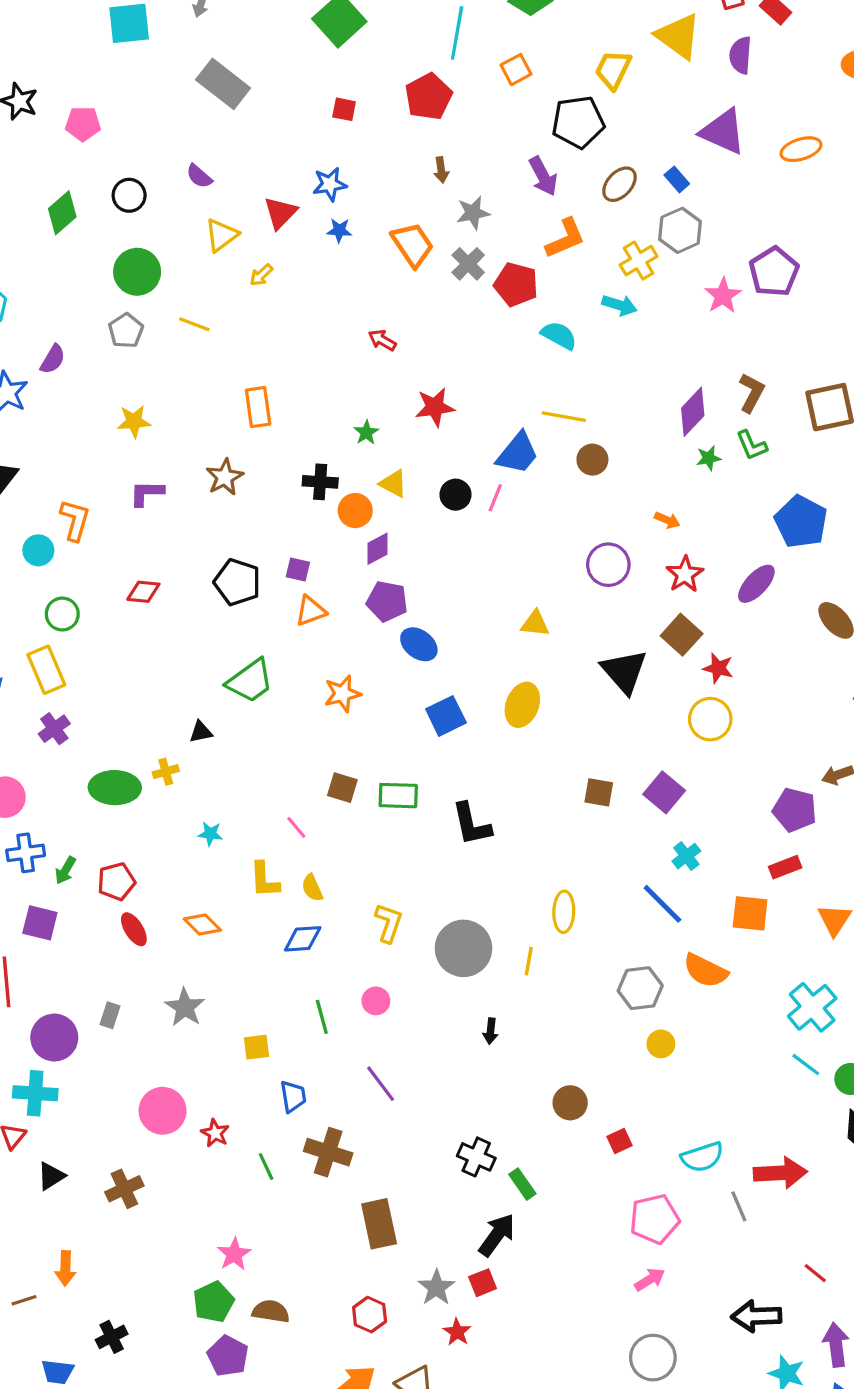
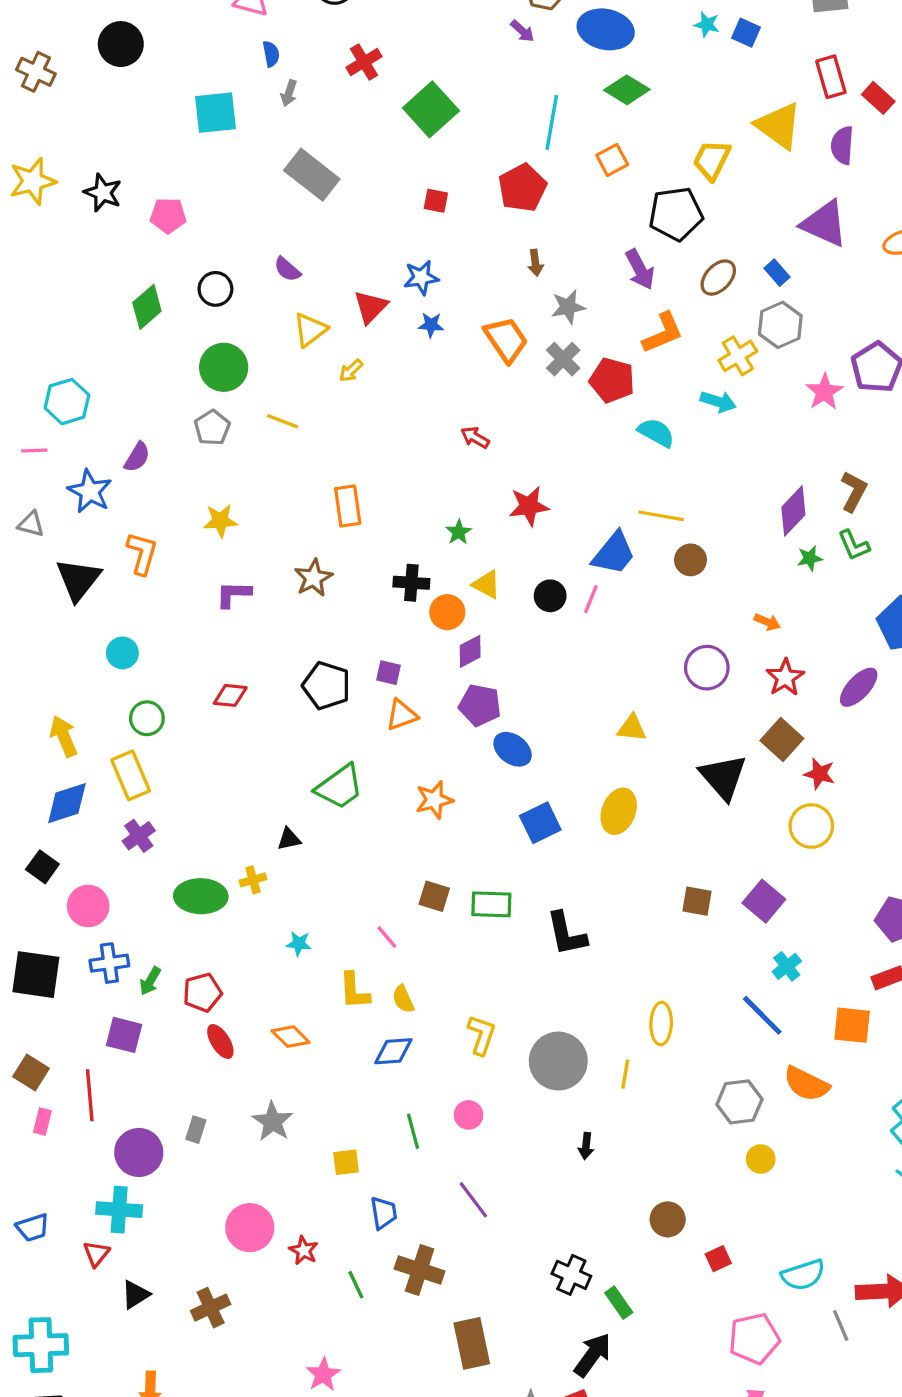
orange L-shape: (75, 520) -> (142, 553), moved

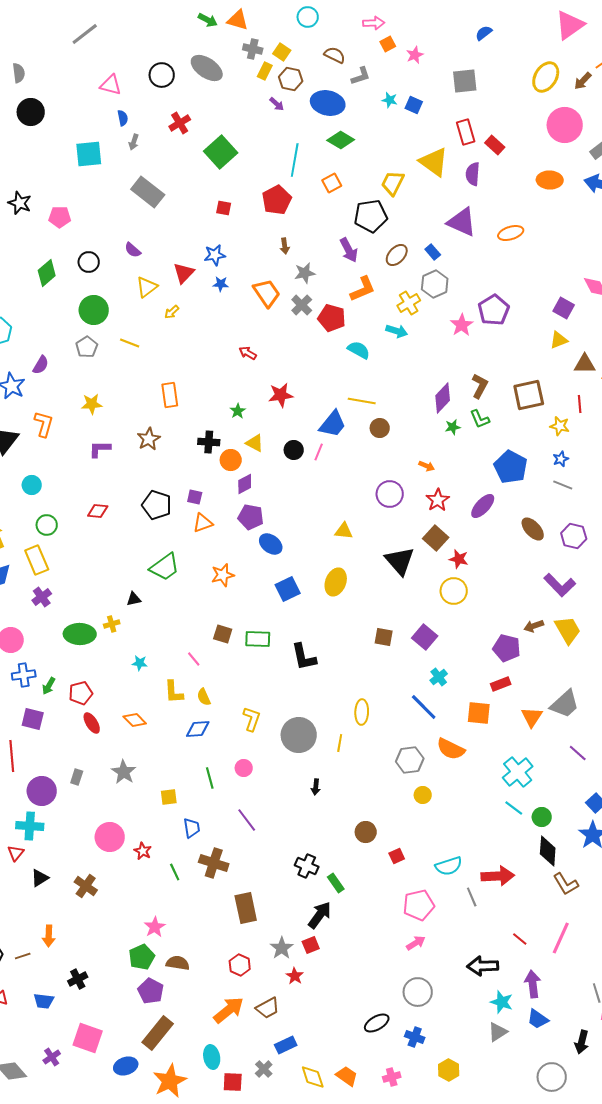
brown cross: (211, 1308) -> (86, 886), turned -30

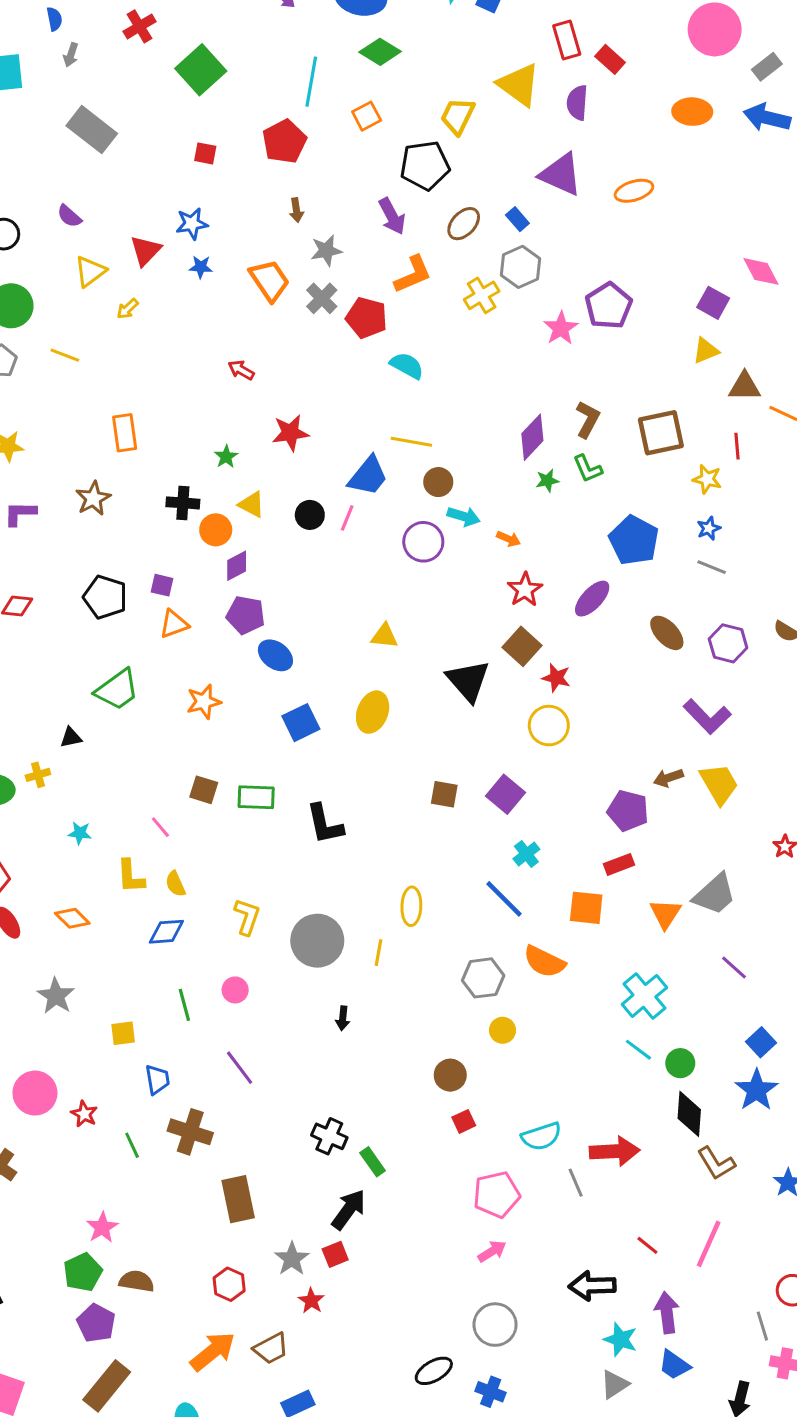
cyan arrow: (397, 331) -> (464, 516), moved
purple circle: (390, 494) -> (423, 542), moved
brown circle: (366, 832) -> (450, 1075), moved

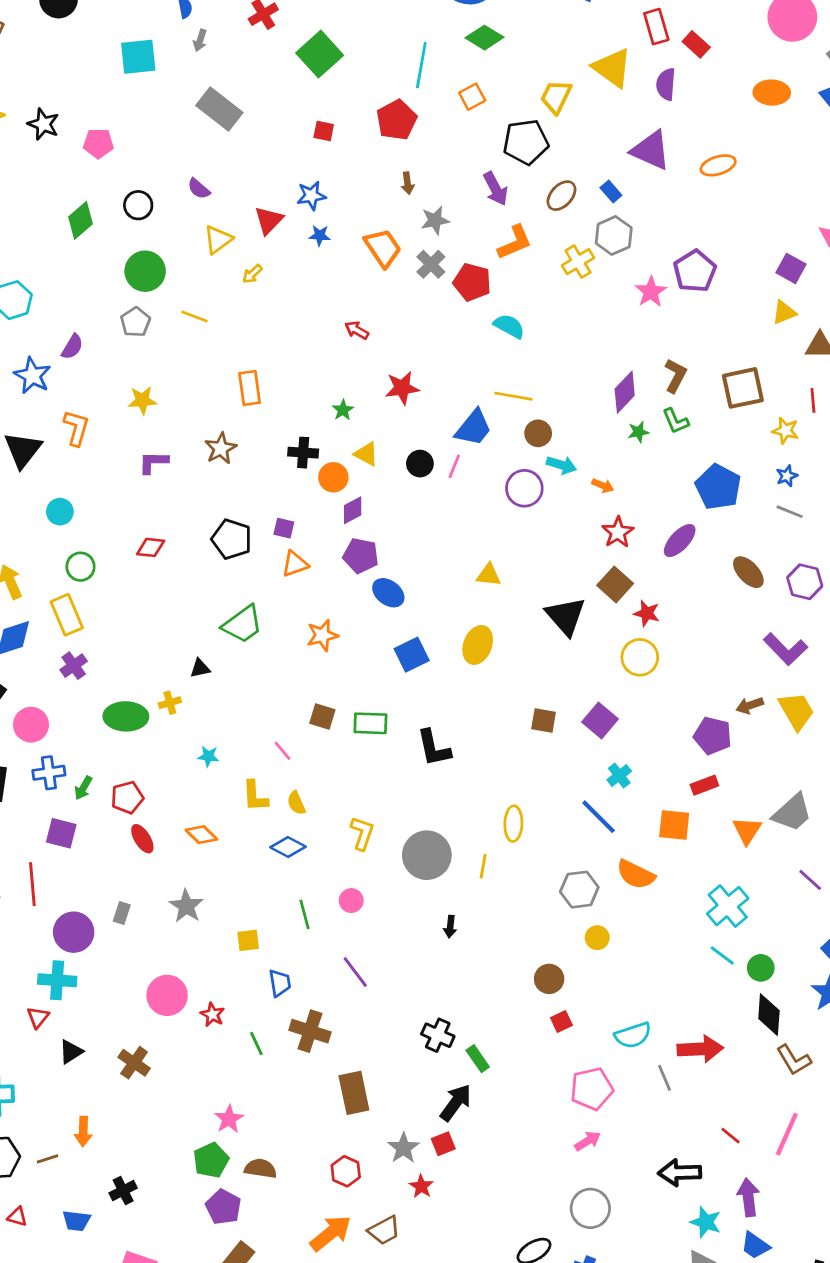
blue diamond: (166, 932) -> (288, 847), turned 32

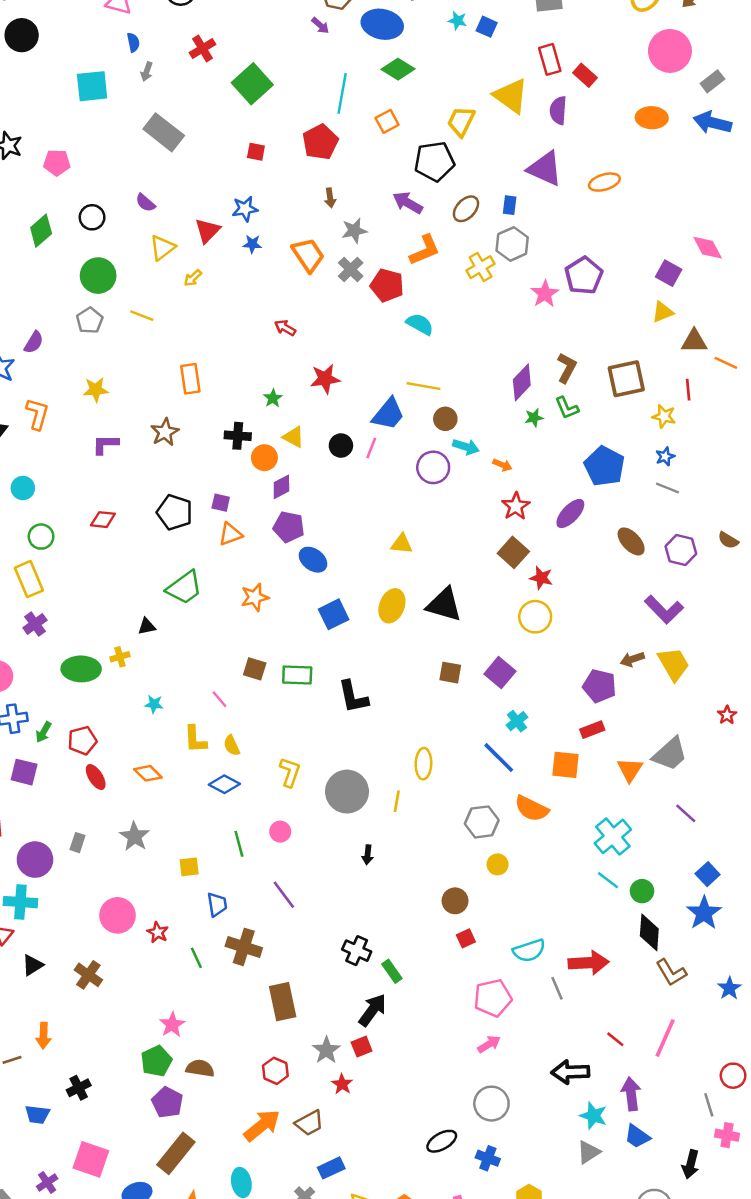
purple arrow: (496, 189) -> (408, 203), turned 148
blue rectangle: (611, 191) -> (510, 205), turned 48
black triangle: (566, 616) -> (444, 605), moved, turned -33

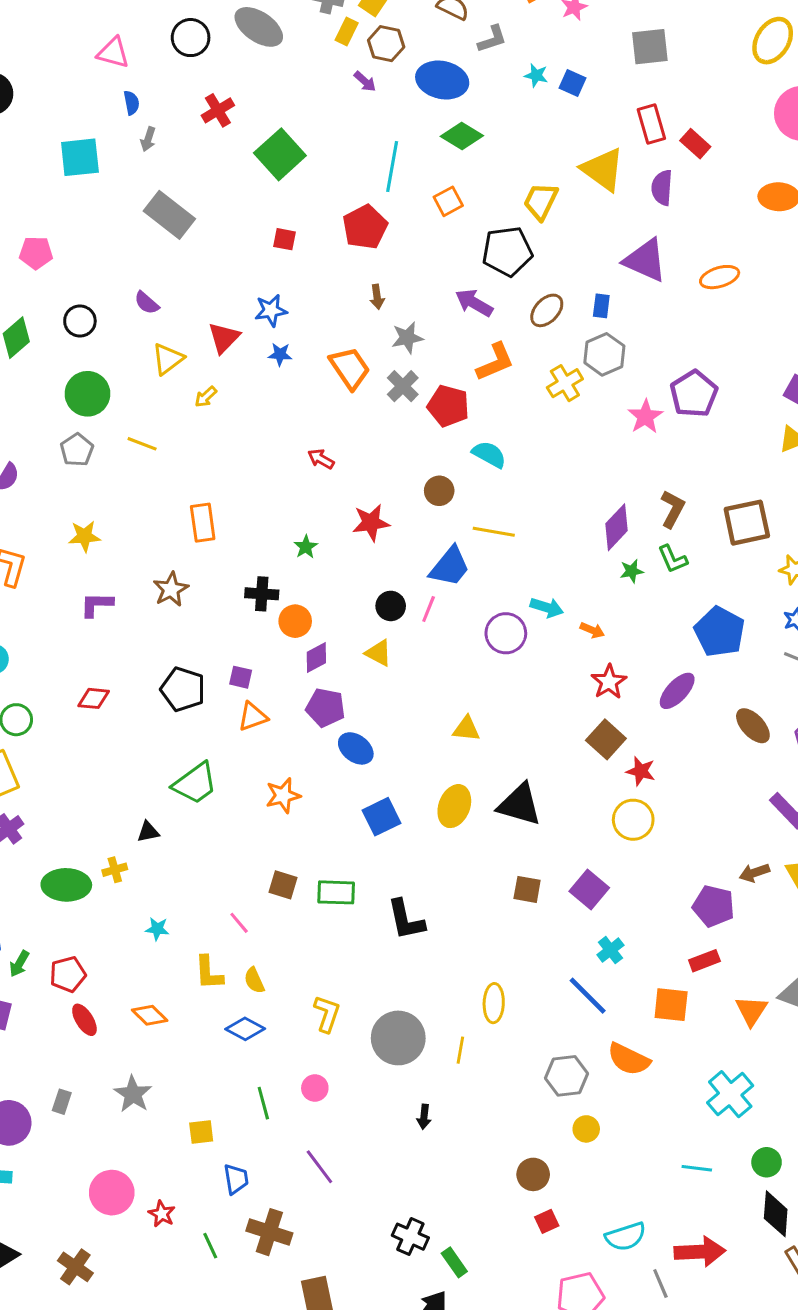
brown circle: (445, 419) -> (439, 491), moved
yellow triangle: (294, 437) -> (379, 653), moved
cyan line: (608, 880) -> (697, 1168), moved, turned -30

